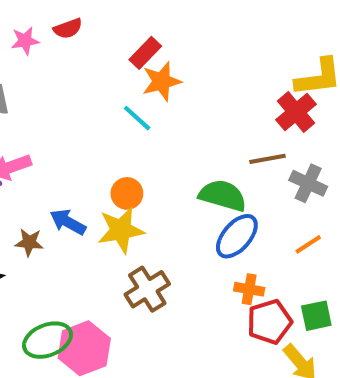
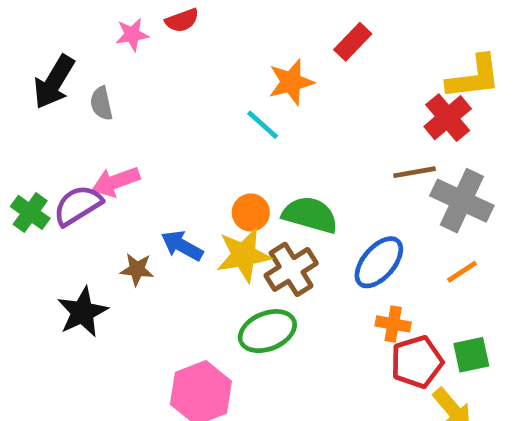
red rectangle: (145, 53) -> (353, 42), moved
gray cross: (308, 183) -> (462, 201), size x1.4
green semicircle: (223, 195) -> (310, 215), moved
brown cross: (147, 289) -> (291, 269), moved
green ellipse: (48, 340) -> (267, 331), moved

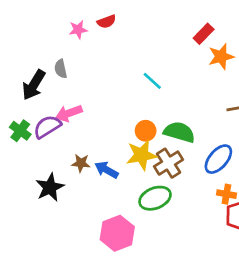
black arrow: (54, 82) -> (34, 85), moved
orange star: (291, 82) -> (221, 57), moved
blue arrow: (182, 246) -> (106, 170), moved

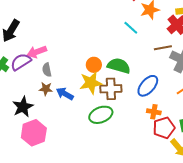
gray semicircle: (61, 69) -> (47, 70), moved
cyan line: (152, 81) -> (131, 28), moved
brown cross: (168, 163) -> (111, 89), turned 30
pink hexagon: (117, 233) -> (34, 133), moved

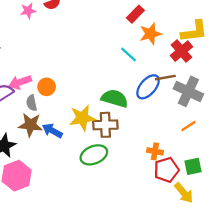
orange circle: (94, 65) -> (47, 87), moved
blue ellipse: (148, 86) -> (148, 87), moved
brown star: (46, 89) -> (30, 125), size x1.5

